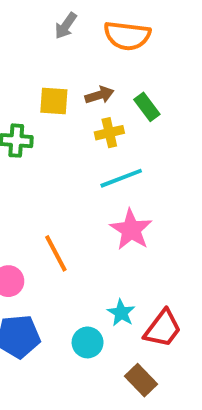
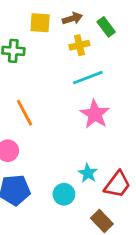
orange line: (56, 253) -> (25, 113), moved

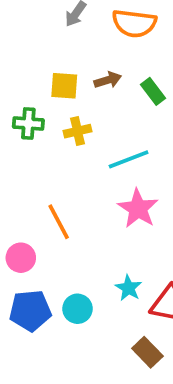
yellow cross: (79, 45) -> (78, 131), moved
orange line: (25, 113) -> (59, 222), moved
cyan circle: (64, 194) -> (78, 309), moved

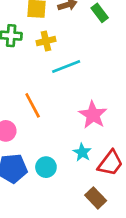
cyan line: (129, 159) -> (66, 67), moved
pink star: (138, 209) -> (93, 115), moved

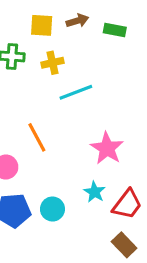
green rectangle: (100, 13) -> (115, 30), turned -42
brown rectangle: (96, 198) -> (124, 245), moved

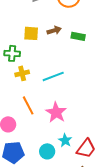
yellow cross: (52, 63) -> (22, 73), moved
pink star: (107, 148) -> (56, 112), moved
cyan circle: (52, 209) -> (47, 151), moved

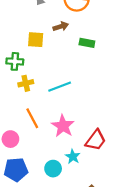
brown arrow: (54, 30) -> (61, 26), moved
red trapezoid: (86, 148) -> (96, 140), moved

